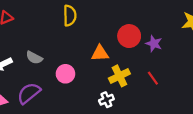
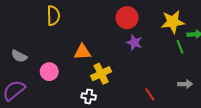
red circle: (129, 36) -> (127, 18), moved
red line: (153, 78) -> (150, 94), moved
white cross: (106, 100) -> (89, 97), turned 32

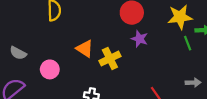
orange triangle: (82, 52) -> (85, 49), turned 36
yellow cross: (101, 74) -> (110, 58), moved

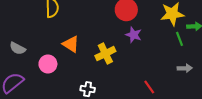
orange triangle: (85, 49) -> (71, 44), moved
gray arrow: (193, 83) -> (185, 68), moved

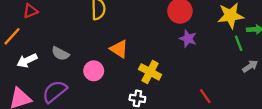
yellow cross: (105, 54) -> (150, 72), moved, turned -36
gray arrow: (185, 68) -> (250, 66), moved, turned -32

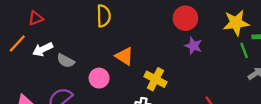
white arrow: (27, 60) -> (43, 49), moved

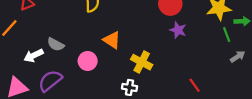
white arrow: (43, 49) -> (34, 55), moved

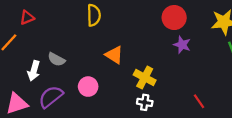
white arrow: (34, 55) -> (34, 71), turned -48
pink circle: (88, 61) -> (88, 87), moved
white cross: (130, 87) -> (145, 102), moved

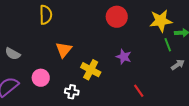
purple star: (182, 45) -> (124, 57), moved
orange triangle: (114, 55) -> (64, 50), turned 36
white cross: (145, 102) -> (72, 92), moved

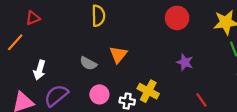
gray semicircle: (13, 54) -> (88, 63), moved
yellow cross: (91, 70) -> (148, 91), moved
pink circle: (41, 78) -> (99, 94), moved

